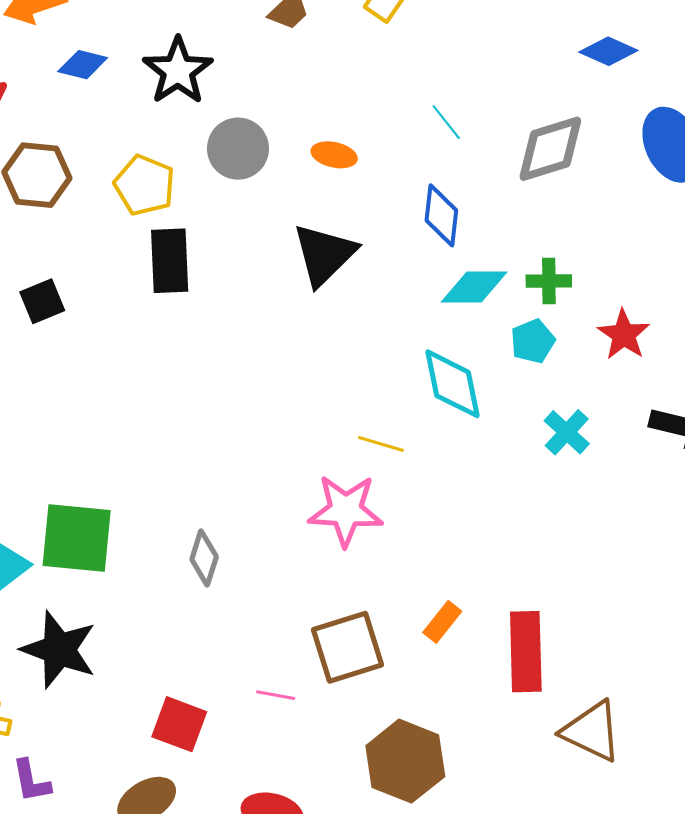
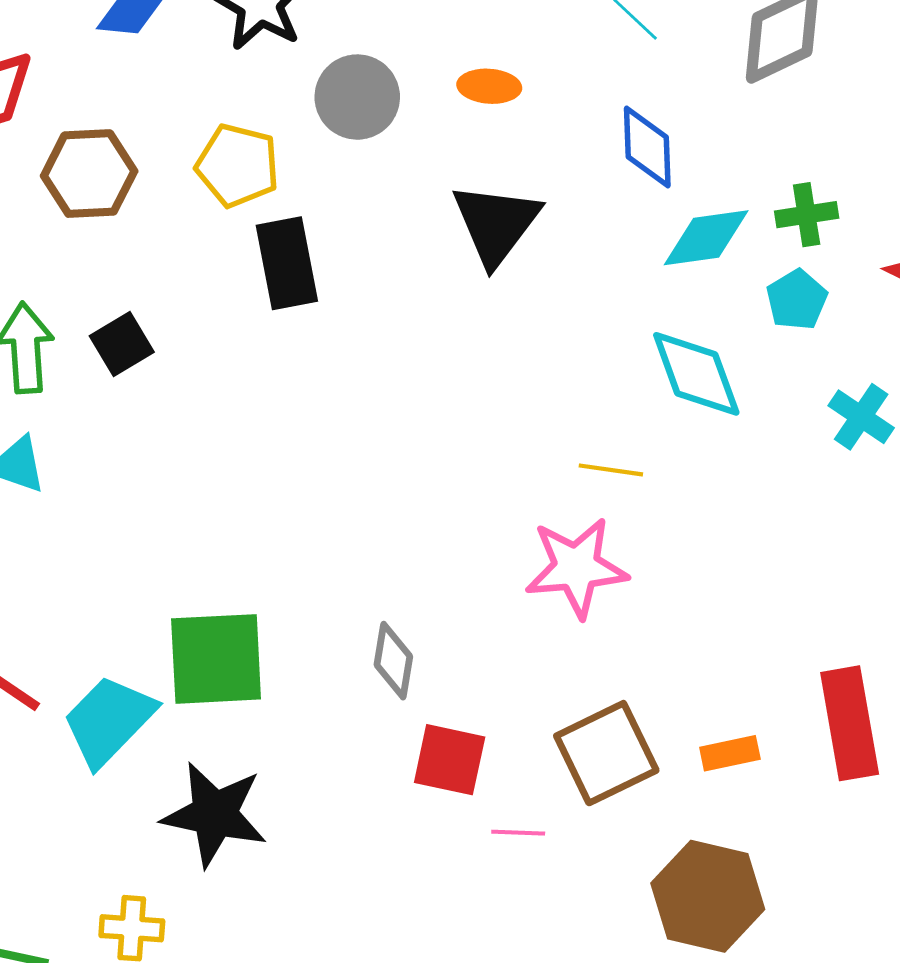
orange rectangle: (442, 622) -> (730, 753), moved, turned 48
red square: (179, 724) -> (450, 760), moved

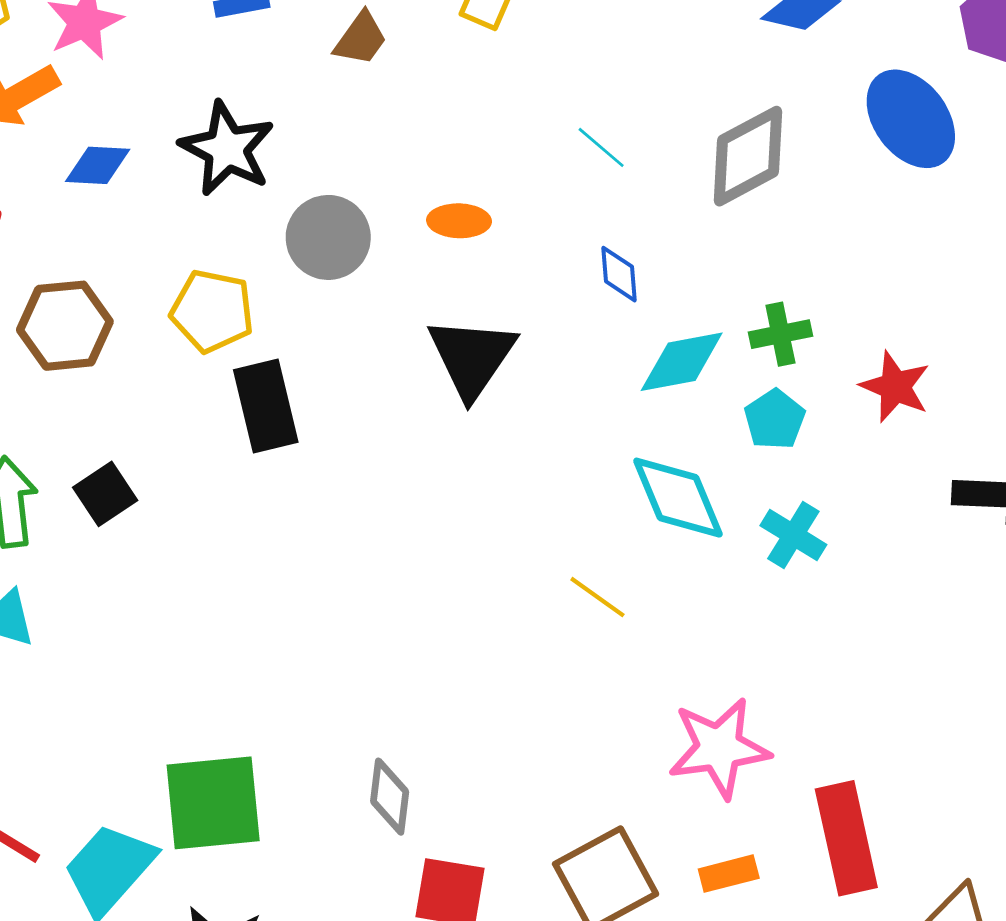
blue diamond: (647, 147) -> (619, 274), size x0.7
cyan cross: (861, 417) -> (793, 535), moved
yellow line: (611, 470) -> (597, 597), turned 30
pink star: (576, 567) -> (719, 748), moved

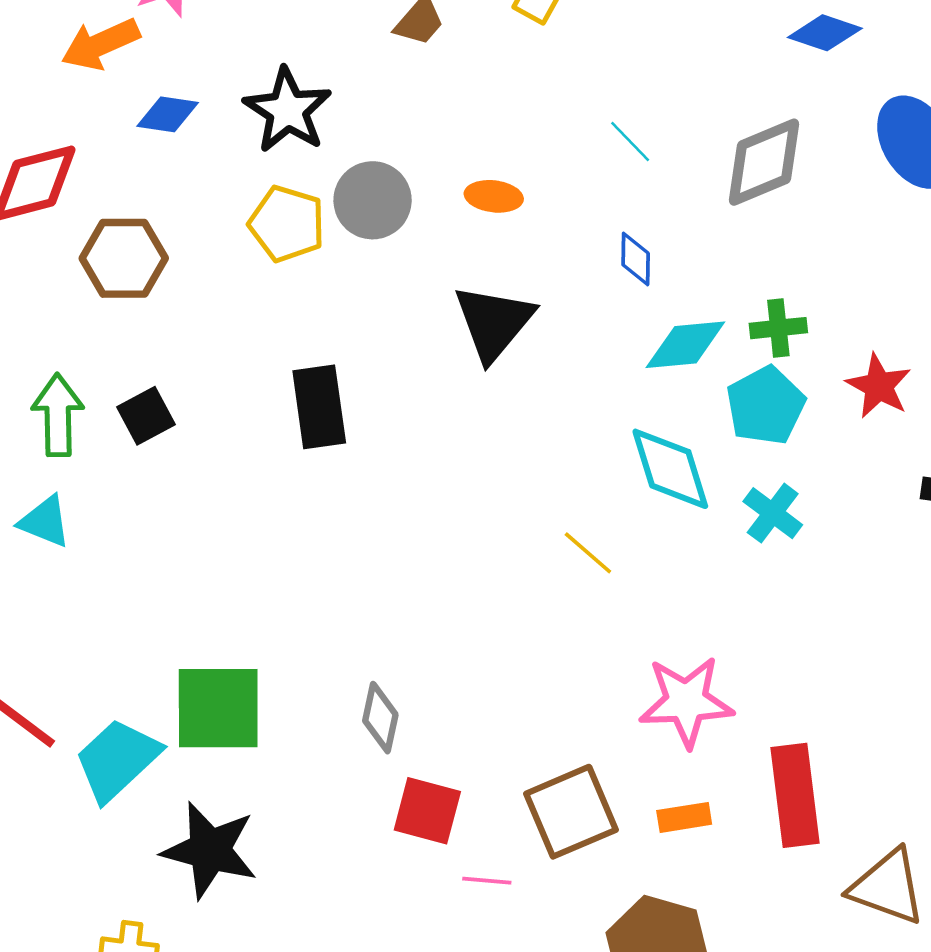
yellow pentagon: (212, 311) -> (287, 224), moved
black rectangle: (266, 406) -> (319, 407), moved
cyan pentagon: (775, 419) -> (766, 406), size x1.4

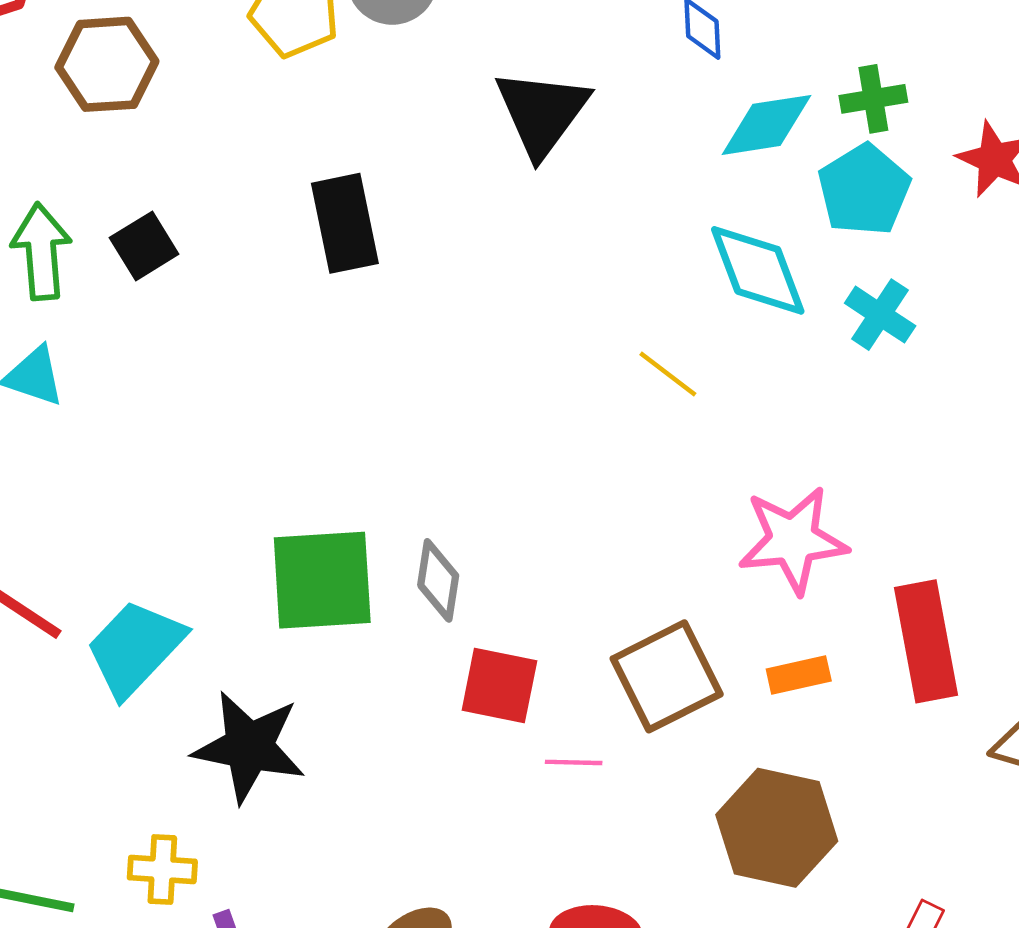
green square: (218, 708) -> (322, 580), moved

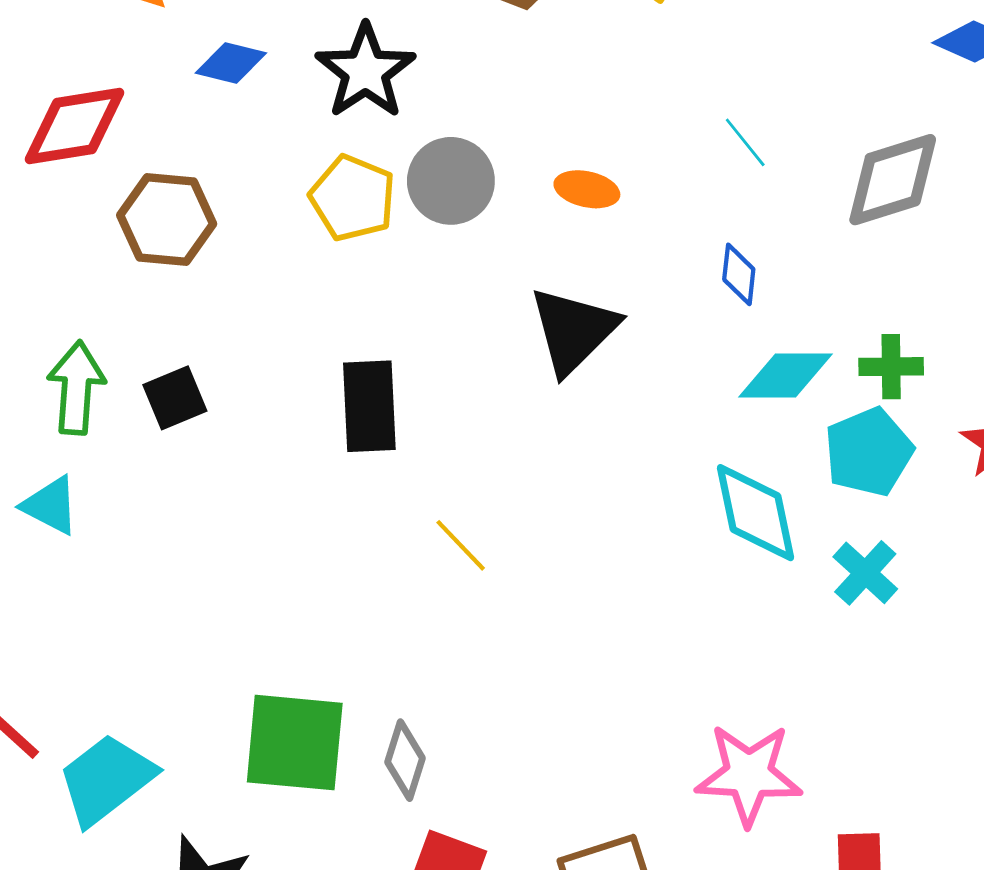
yellow line: (668, 374) -> (461, 545), moved

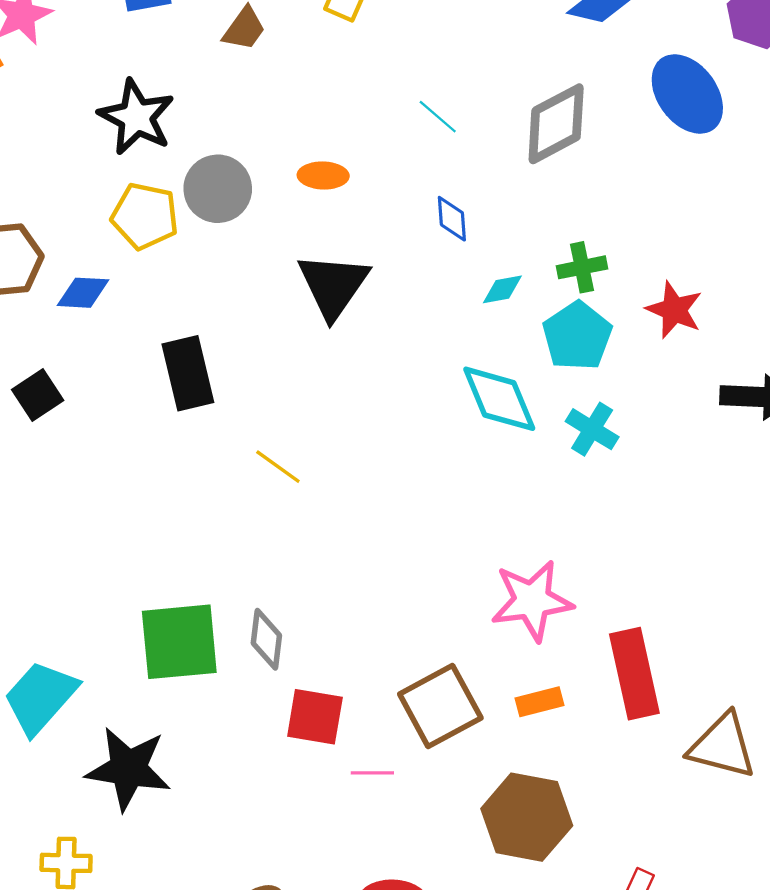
blue diamond: (231, 63) -> (83, 293), moved
cyan diamond: (786, 375) -> (502, 289), size x0.6

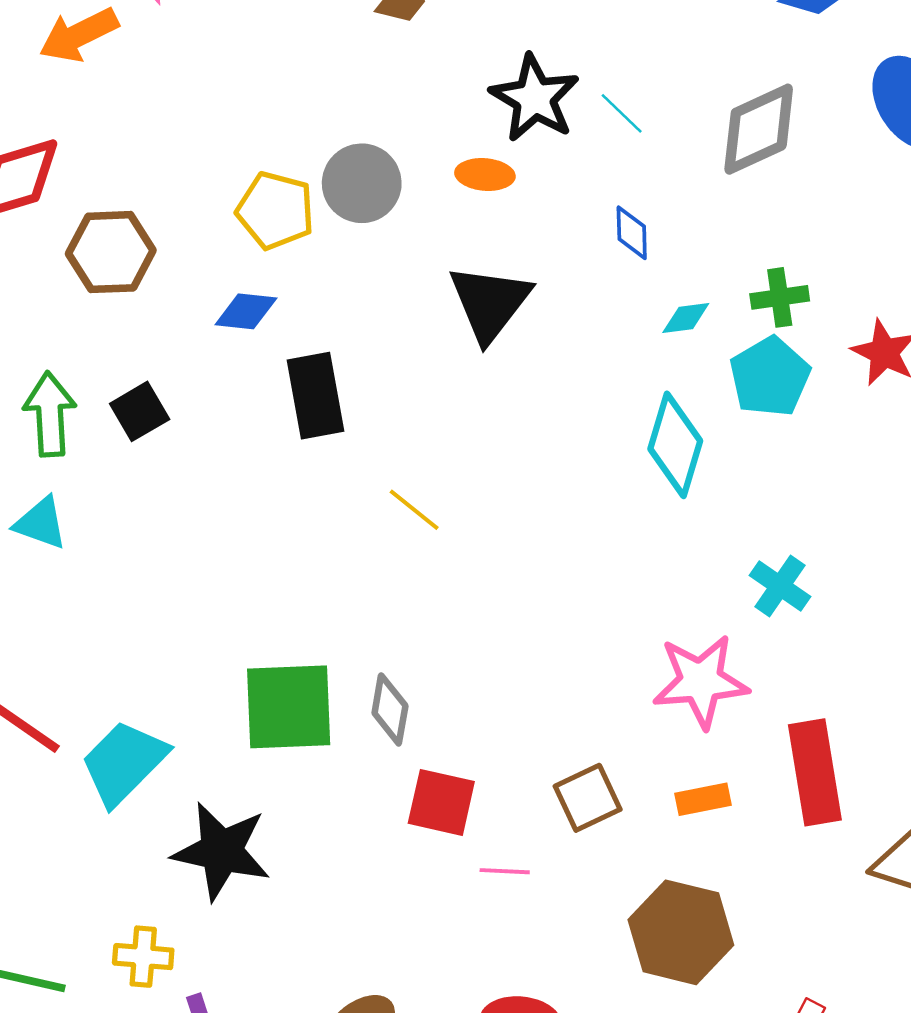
black star: (136, 117) -> (535, 98), moved
blue diamond: (83, 293) -> (246, 311), moved
cyan diamond: (499, 399) -> (675, 445), turned 36
cyan cross: (592, 429) -> (780, 586), moved
brown square: (440, 706) -> (588, 798), size x0.7

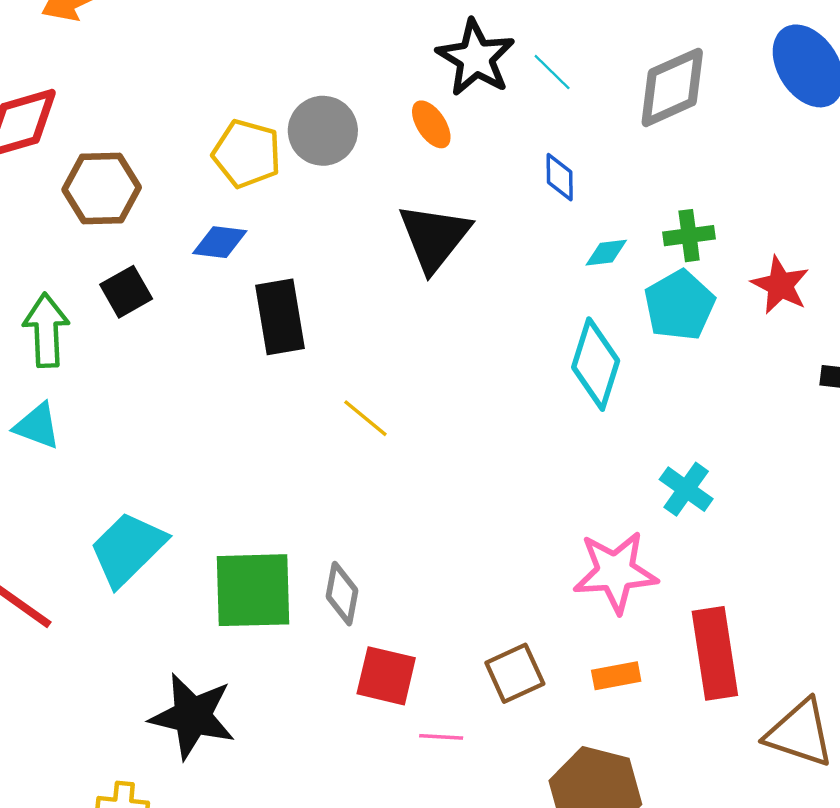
orange ellipse: (485, 175) -> (431, 124), turned 51
black square: (140, 411) -> (126, 292), moved
cyan trapezoid: (124, 763) -> (128, 549), moved

